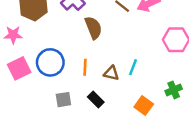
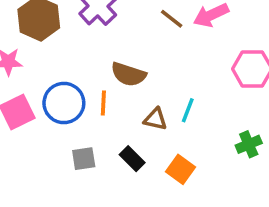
brown semicircle: (93, 28) -> (128, 74), moved, turned 130
orange line: (85, 67) -> (103, 103), moved
orange square: (144, 106) -> (181, 169), moved

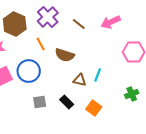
brown line: (172, 19) -> (79, 24), moved
orange line: (103, 103) -> (41, 44), moved, turned -32

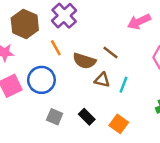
brown line: (79, 24) -> (110, 53), moved
brown triangle: (80, 80) -> (102, 80), moved
gray square: (40, 102) -> (55, 117), turned 32

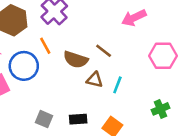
blue circle: (41, 80) -> (24, 66), moved
black rectangle: (87, 117) -> (78, 119), turned -49

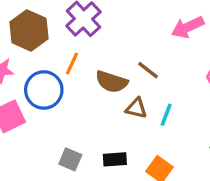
orange line: (45, 46) -> (72, 64), turned 54

